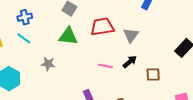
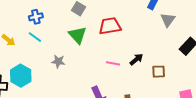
gray triangle: (131, 35) -> (168, 20), moved
green triangle: (68, 36) -> (77, 35), turned 42

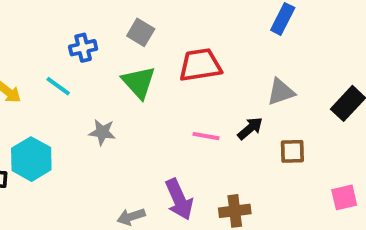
blue cross: (36, 17) -> (83, 48), moved
gray triangle: (168, 20) -> (281, 92), moved, turned 35

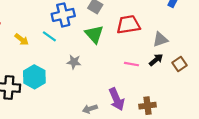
blue cross: (83, 48) -> (63, 15), size x1.5
gray triangle: (281, 92) -> (160, 39), moved
brown square: (292, 151) -> (180, 64), moved, turned -32

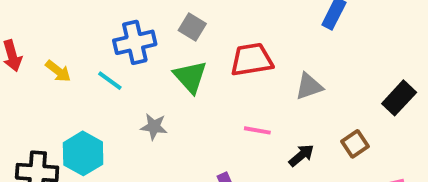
yellow arrow: (22, 39) -> (58, 71), moved
black arrow: (156, 60) -> (301, 155), moved
brown square: (180, 64) -> (355, 144), moved

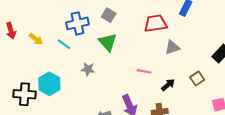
red trapezoid: (252, 60) -> (156, 23), moved

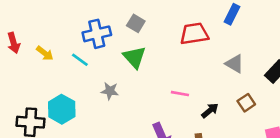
gray triangle: (172, 47) -> (235, 64), moved, turned 49

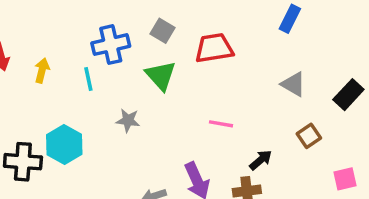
red trapezoid: (194, 34) -> (214, 48), moved
yellow arrow: (45, 53) -> (42, 70), turned -114
cyan line: (80, 60) -> (88, 79), turned 42
black arrow: (210, 110) -> (261, 160), moved

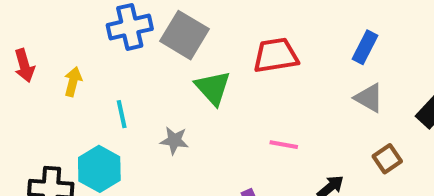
blue rectangle: (290, 19) -> (365, 47), moved
gray square: (162, 31) -> (184, 35), moved, size x1.6
blue cross: (111, 45) -> (130, 27), moved
cyan line: (88, 79) -> (122, 114), moved

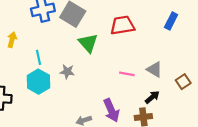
gray triangle: (369, 98) -> (154, 69), moved
cyan hexagon: (99, 169) -> (38, 82), moved

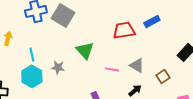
blue rectangle: (171, 21) -> (152, 21), turned 35
red trapezoid: (122, 25) -> (124, 30), moved
green triangle: (88, 43) -> (85, 50), moved

